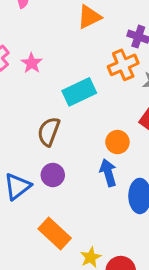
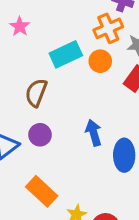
orange circle: (117, 142) -> (100, 61), moved

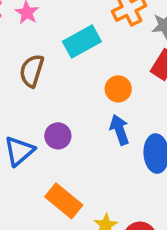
orange circle: (100, 61) -> (118, 89), moved
brown semicircle: (36, 93) -> (32, 71), moved

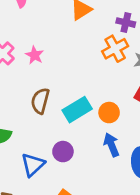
cyan rectangle: (82, 41) -> (77, 110), moved

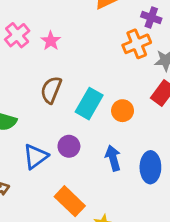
cyan rectangle: (77, 110) -> (89, 104), turned -36
blue arrow: (111, 145) -> (113, 158), moved

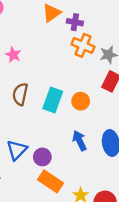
purple cross: (151, 18) -> (75, 22), moved
orange cross: (137, 44) -> (83, 45), turned -35
purple circle: (69, 146) -> (42, 157), moved

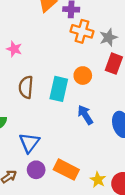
orange circle: (81, 101) -> (83, 76), moved
blue arrow: (79, 141) -> (85, 115), moved
purple circle: (42, 157) -> (36, 170), moved

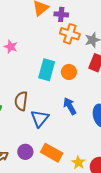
brown semicircle: (26, 87) -> (21, 101), moved
cyan rectangle: (59, 89) -> (47, 70), moved
blue triangle: (29, 143) -> (40, 119), moved

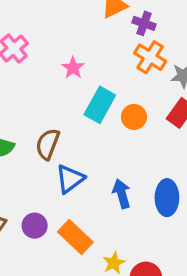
pink star: (11, 47) -> (73, 68), moved
blue arrow: (70, 106) -> (122, 194), moved

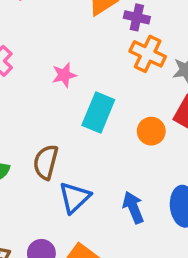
pink star: (73, 68) -> (64, 75), turned 30
orange circle: (134, 117) -> (151, 131), moved

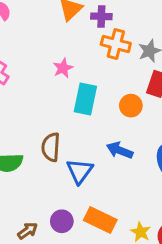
pink star: (64, 75) -> (63, 68), moved
blue arrow: (133, 207) -> (120, 150), moved, turned -35

